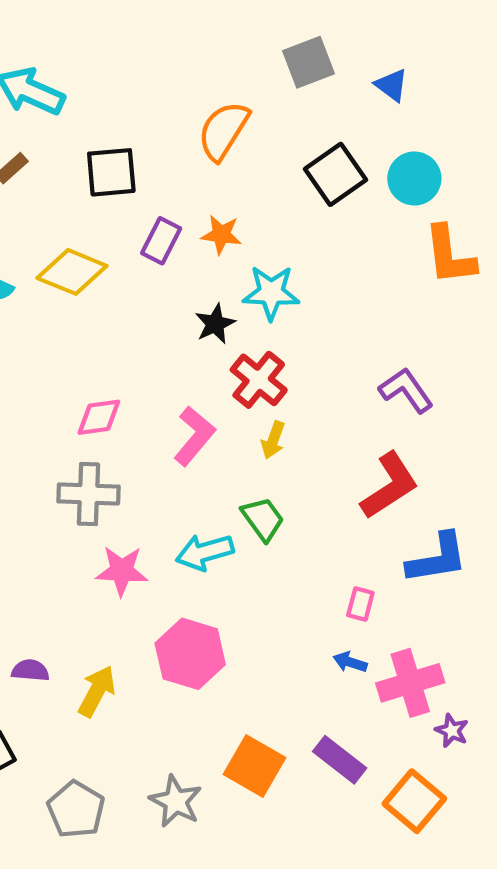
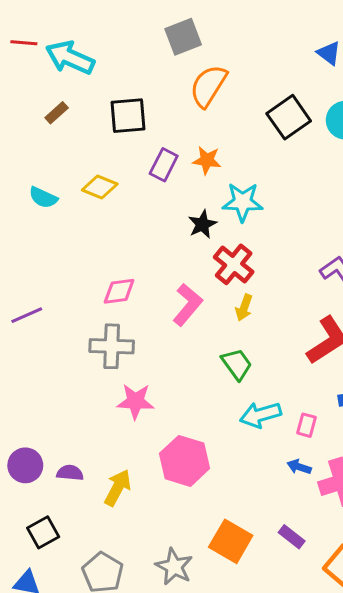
gray square: (309, 62) -> (183, 37), moved
yellow diamond: (72, 272) -> (100, 187), size x0.7
cyan arrow: (205, 552) -> (260, 415), moved
purple rectangle: (340, 760) -> (292, 537), size x0.7

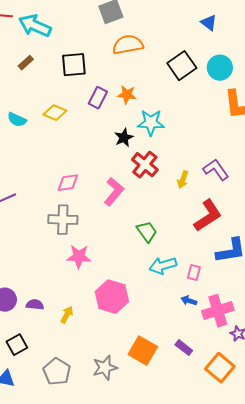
orange semicircle: (208, 86) -> (128, 45), turned 48
yellow arrow: (244, 308) -> (183, 180), moved
yellow arrow: (118, 488) -> (67, 315), size x0.7
gray star: (174, 567) -> (105, 368), turned 30

